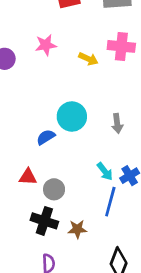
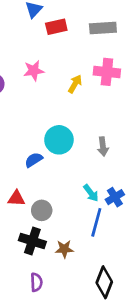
yellow arrow: (88, 59) -> (75, 84), turned -84

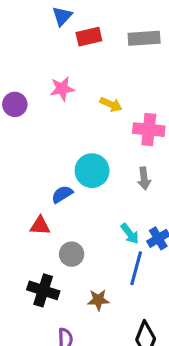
pink cross: (107, 72) -> (149, 130), moved
yellow arrow: (75, 84) -> (111, 104), turned 84
red triangle: (16, 198) -> (40, 226), moved
black cross: (32, 241) -> (43, 290), moved

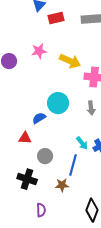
yellow arrow: (111, 104) -> (70, 61), size x1.5
blue line: (136, 268) -> (73, 165), moved

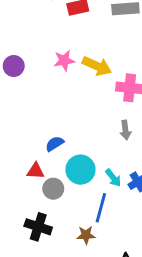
pink star: (39, 51) -> (64, 61), moved
cyan circle: (58, 103) -> (80, 170), moved
gray circle: (45, 156) -> (53, 189), moved

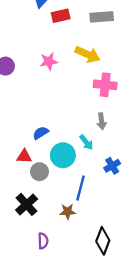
yellow arrow: (97, 66) -> (88, 54), moved
cyan arrow: (113, 178) -> (86, 142), moved
black cross: (38, 227) -> (27, 204), turned 30

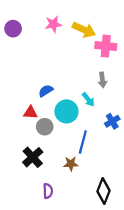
yellow arrow: (88, 54) -> (84, 30), moved

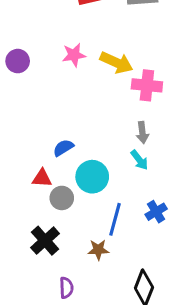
cyan arrow: (88, 99) -> (139, 160), moved
blue cross: (112, 121) -> (156, 212), moved

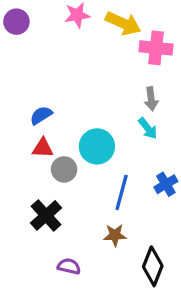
blue semicircle: (63, 148) -> (41, 115), moved
brown star: (98, 250) -> (115, 235), moved
purple semicircle: (66, 288) -> (69, 266), turned -75

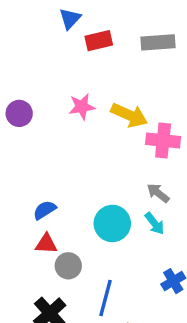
gray arrow: (151, 99) -> (158, 193), turned 135
cyan circle: (97, 146) -> (112, 223), moved
blue line: (122, 192) -> (106, 298), moved

